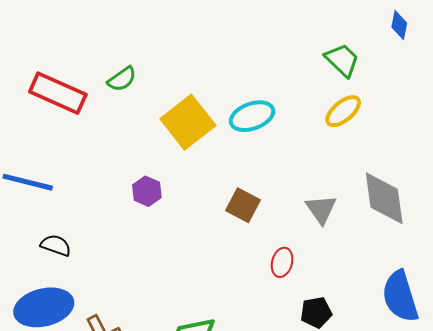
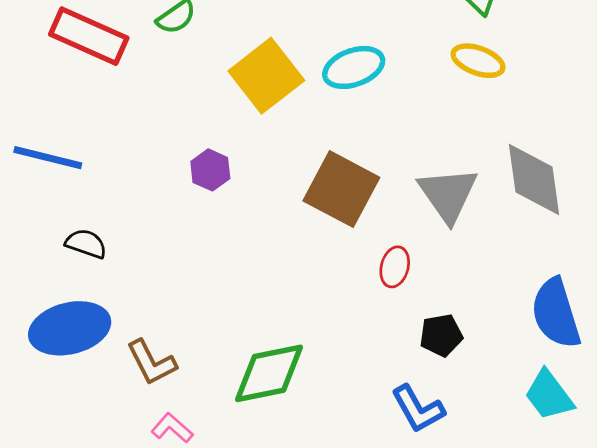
yellow ellipse: (343, 111) -> (478, 61), turned 60
brown square: (243, 205) -> (341, 189), size x1.6
gray triangle: (321, 209) -> (448, 195), size x1.4

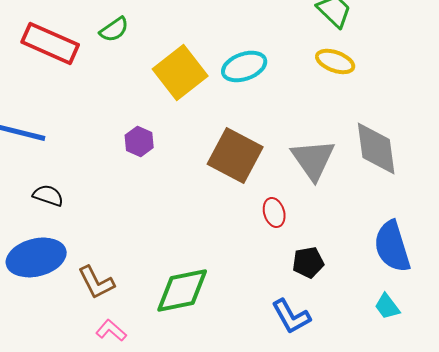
red ellipse: (395, 267) -> (274, 212), turned -32
cyan trapezoid: (549, 395) -> (387, 306), size x0.7

